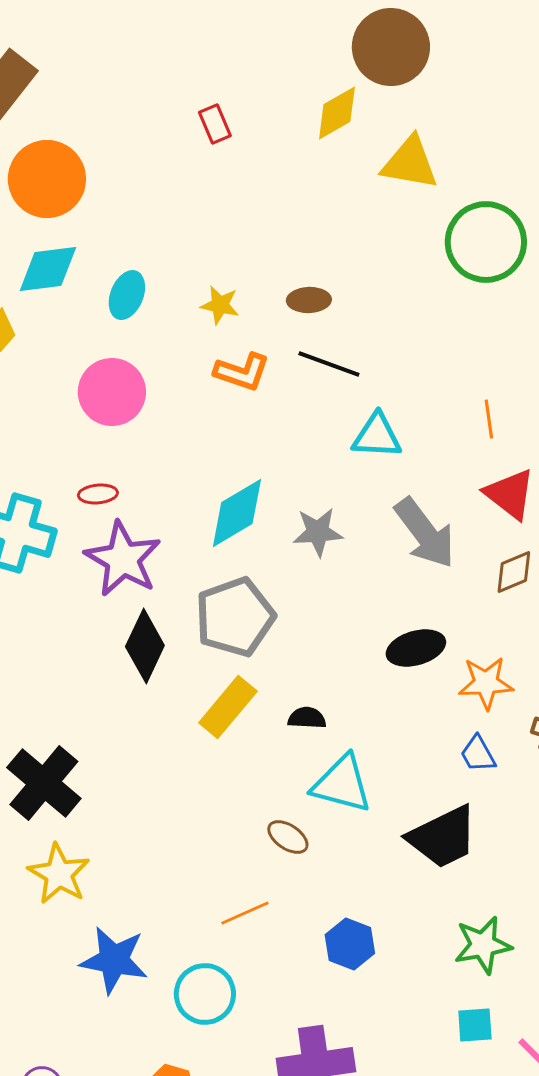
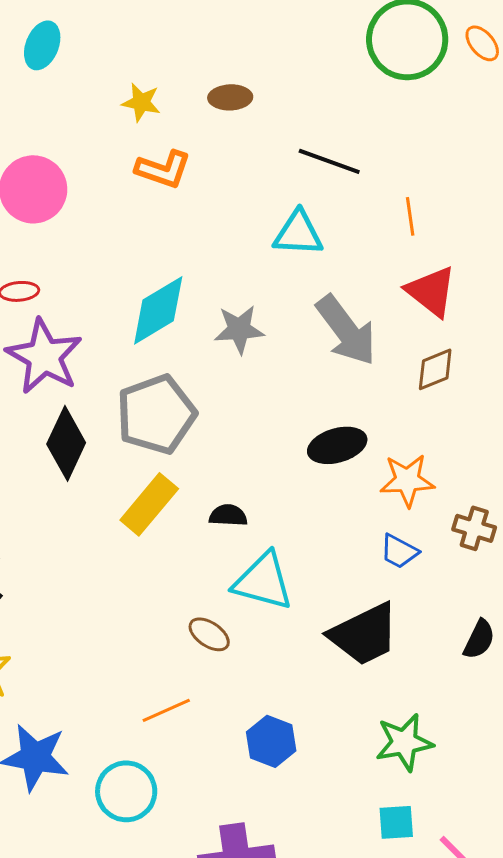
cyan ellipse: (127, 295) -> (42, 45), moved
black line: (329, 364) -> (329, 161), moved
blue trapezoid: (478, 754) -> (399, 551), turned -33

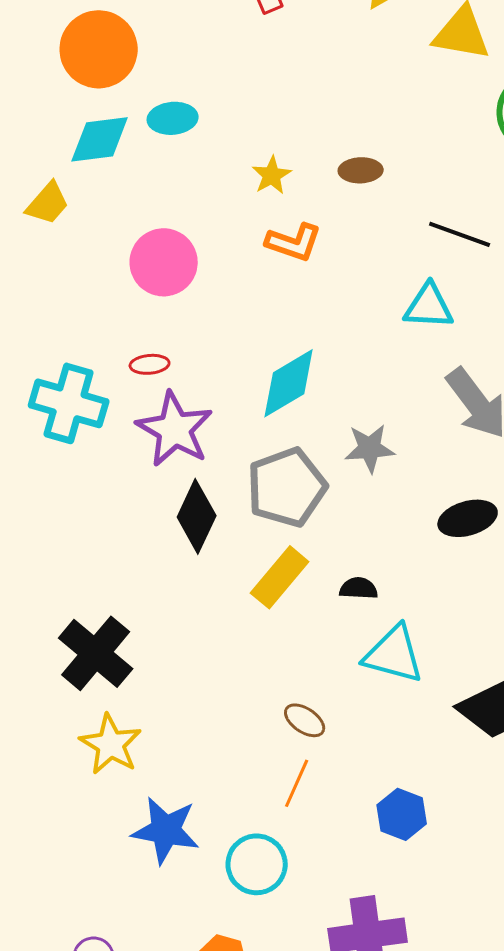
cyan ellipse: (42, 45) -> (173, 118), turned 63
yellow star: (141, 102) -> (272, 175), turned 30
gray star: (239, 329) -> (370, 448), moved
brown ellipse: (209, 634) -> (305, 720), moved
orange line: (166, 710) -> (297, 783), turned -42

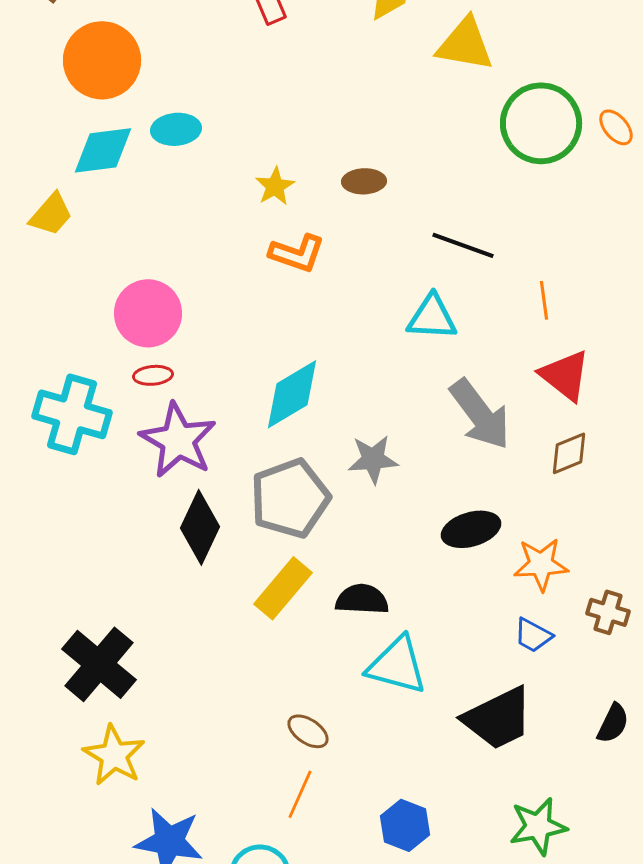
pink circle: (164, 262) -> (148, 313), moved
black semicircle: (359, 588) -> (362, 599), size x1.4

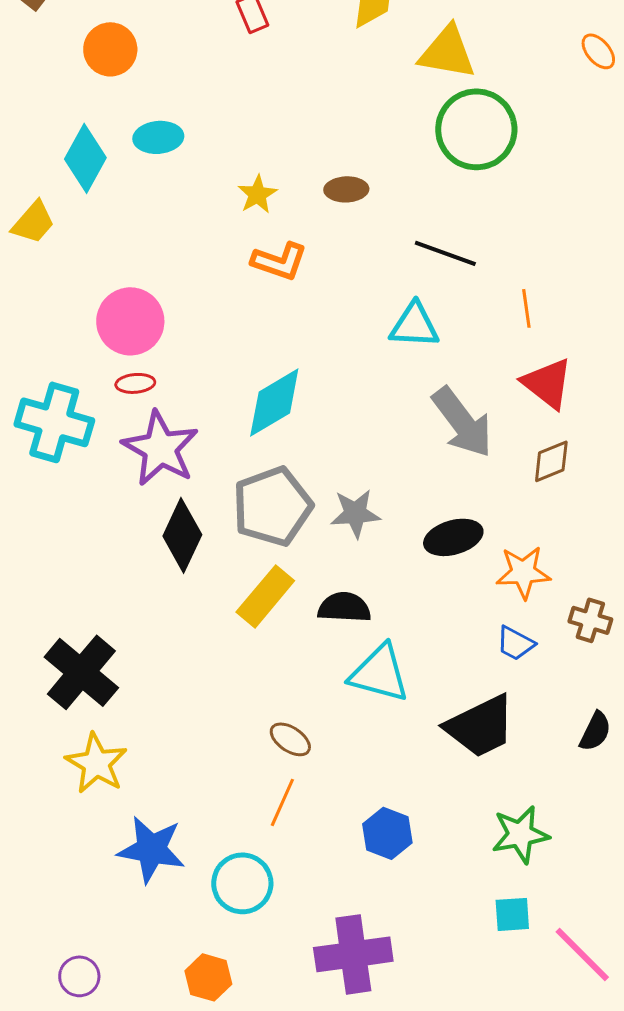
orange circle: (102, 60) -> (110, 49), moved, size x0.7
green circle: (541, 123) -> (476, 129), moved
orange ellipse: (616, 127) -> (598, 51), moved
cyan diamond: (103, 150) -> (85, 158), turned -54
gray star: (373, 459) -> (355, 513), moved

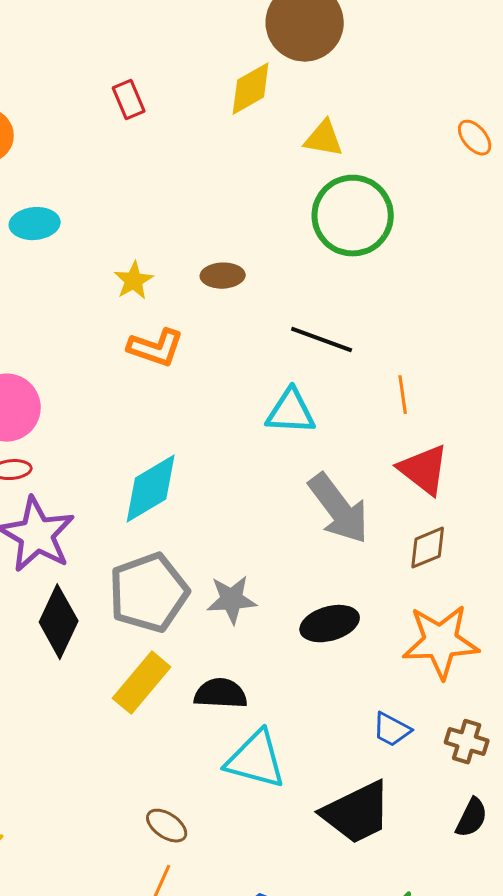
yellow triangle: (447, 52) -> (324, 139), size x0.7
orange star: (523, 572) -> (441, 642), moved, size x1.4
brown cross: (590, 620) -> (467, 742), moved

